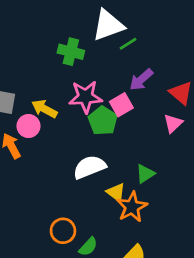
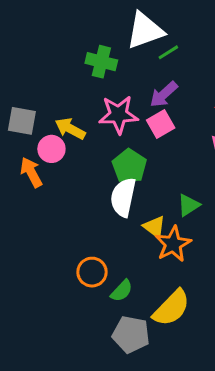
purple arrow: (141, 80) -> (164, 94), moved
green pentagon: (103, 121) -> (129, 166), moved
white semicircle: (89, 167) -> (123, 197), turned -56

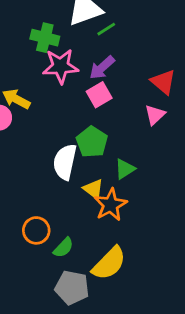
pink star: (118, 115) -> (61, 66), moved
green pentagon: (129, 166) -> (92, 142), moved

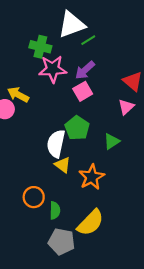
green triangle: (125, 169) -> (112, 141), moved
yellow triangle: (93, 189) -> (63, 165), moved
green semicircle: (63, 248) -> (55, 210), turned -42

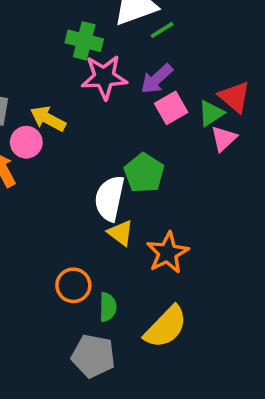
pink square: (83, 91) -> (171, 108), moved
green triangle: (112, 141) -> (211, 113), moved
gray pentagon: (62, 242) -> (93, 356), moved

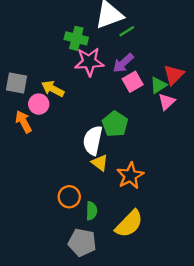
red triangle: (235, 97) -> (174, 75), turned 35

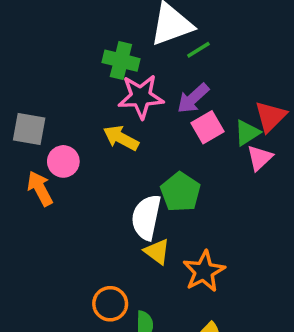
yellow arrow: (53, 89) -> (121, 138), moved

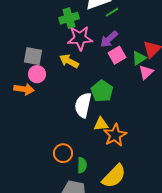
green cross: (121, 61) -> (69, 18), turned -30
gray square: (29, 129) -> (33, 56), moved
orange arrow: (40, 188) -> (24, 89), turned 126
yellow triangle: (157, 251) -> (101, 124), moved, turned -42

